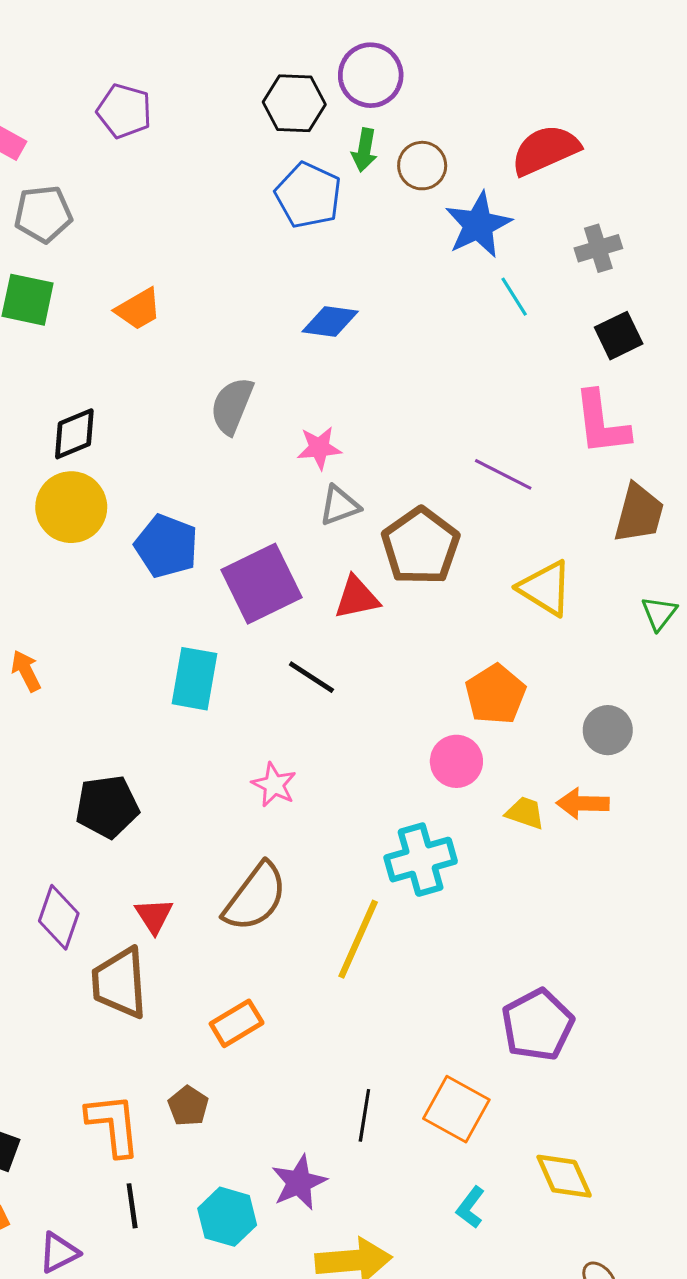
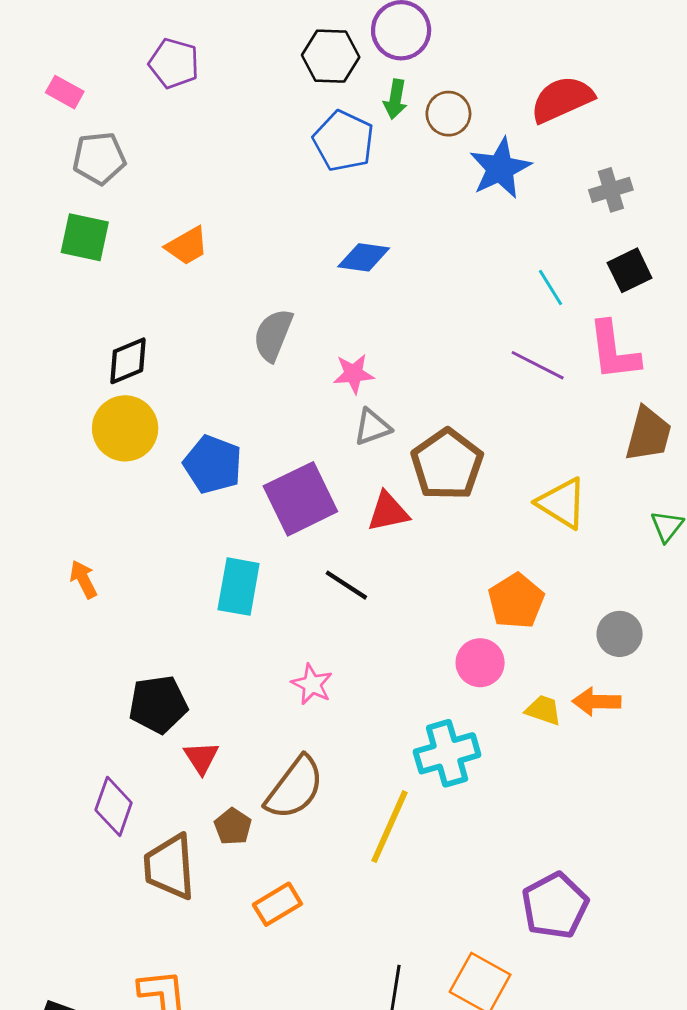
cyan line: (514, 297) -> (551, 288), moved
purple line: (503, 474) -> (538, 365), moved
red triangle: (154, 916) -> (201, 758), moved
brown pentagon: (188, 1106) -> (233, 827), moved

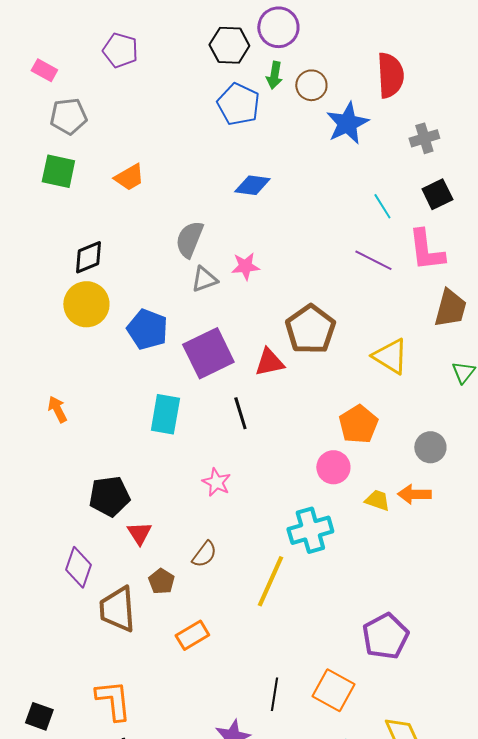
red semicircle: (562, 99) -> (390, 75), turned 111
gray triangle: (372, 427) -> (204, 279), moved
black line: (346, 585) -> (240, 413), turned 40
brown semicircle: (295, 788) -> (204, 554), size x0.6

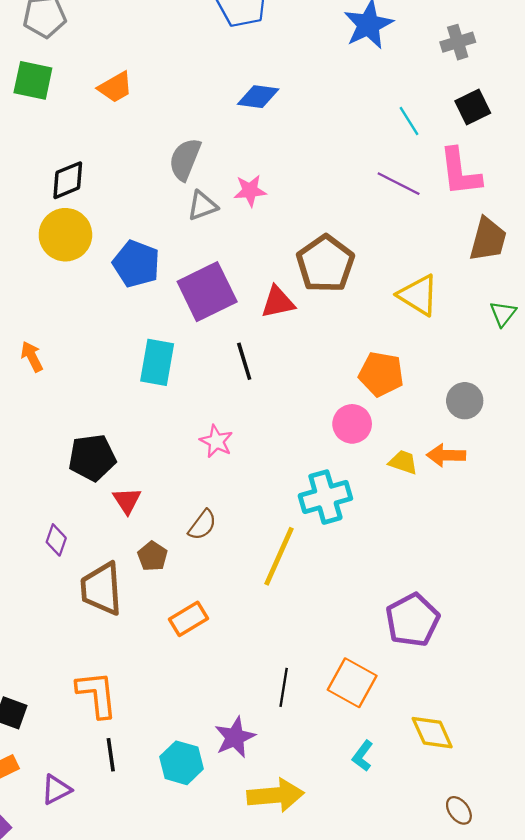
orange pentagon: (358, 424) -> (381, 374), turned -30
purple diamond: (78, 567) -> (56, 540), size x0.7

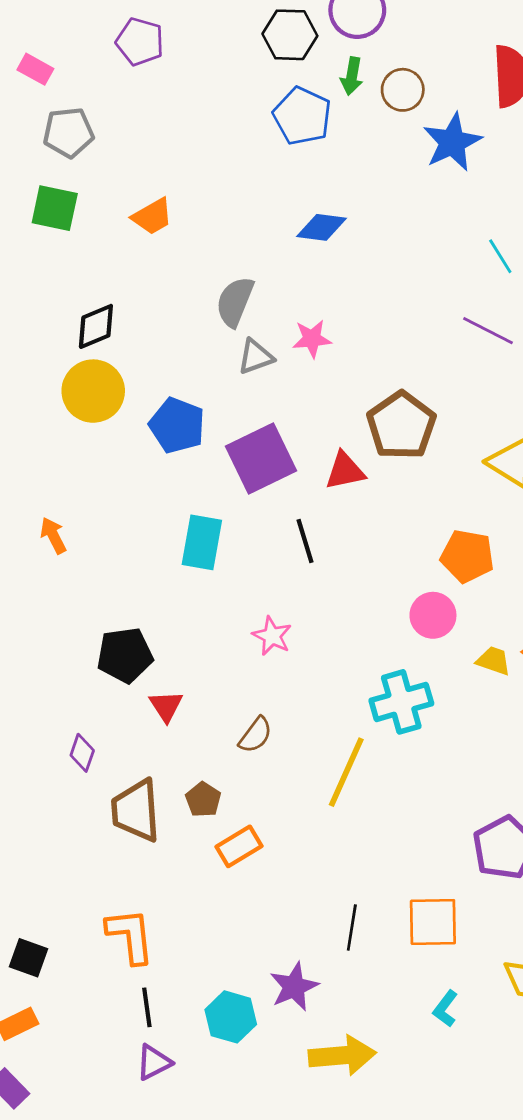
brown pentagon: (152, 556) -> (203, 800), moved
orange square: (352, 683) -> (433, 922), turned -30
purple triangle: (56, 790) -> (154, 1062), moved

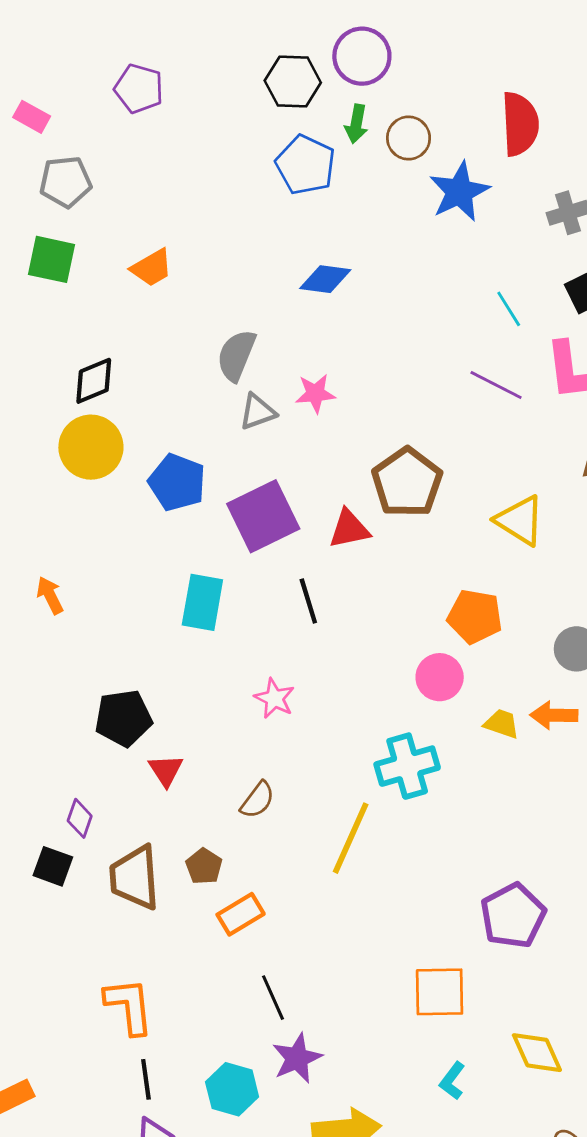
black line: (352, 928) -> (273, 998), moved, turned -33
black square: (29, 958) -> (53, 866), moved

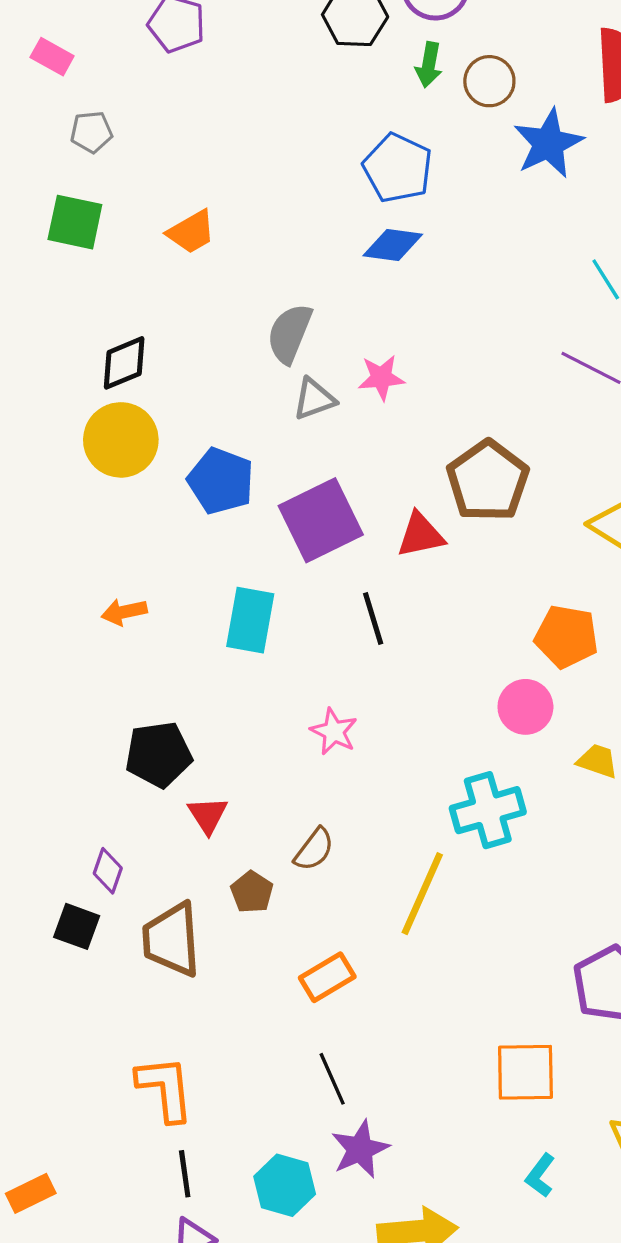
blue pentagon: (305, 165) -> (398, 168), moved
gray pentagon: (66, 182) -> (91, 132), size x0.7
orange arrow: (50, 595) -> (124, 612), moved, turned -75
brown pentagon: (204, 866) -> (252, 892), moved
orange rectangle: (241, 914) -> (327, 977), moved

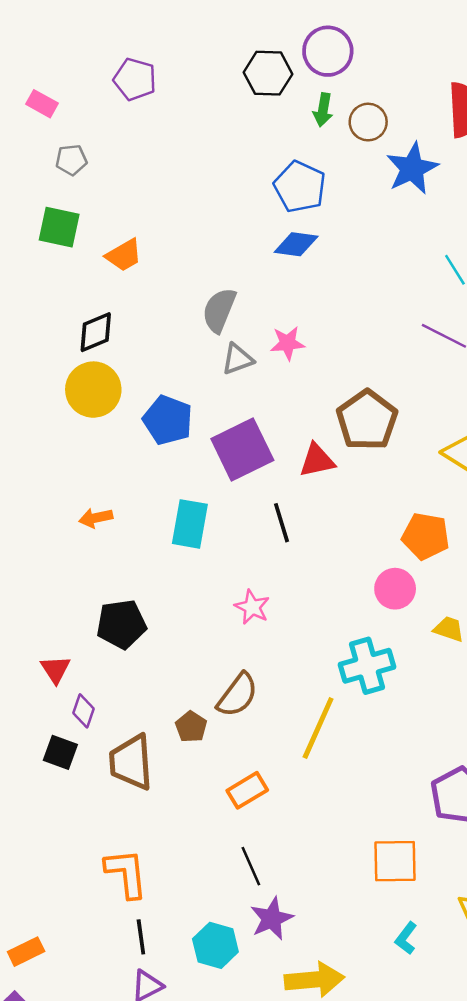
orange trapezoid: (191, 232) -> (124, 255), moved
red triangle: (208, 815) -> (55, 669), moved
brown semicircle: (314, 849) -> (237, 695), size x1.4

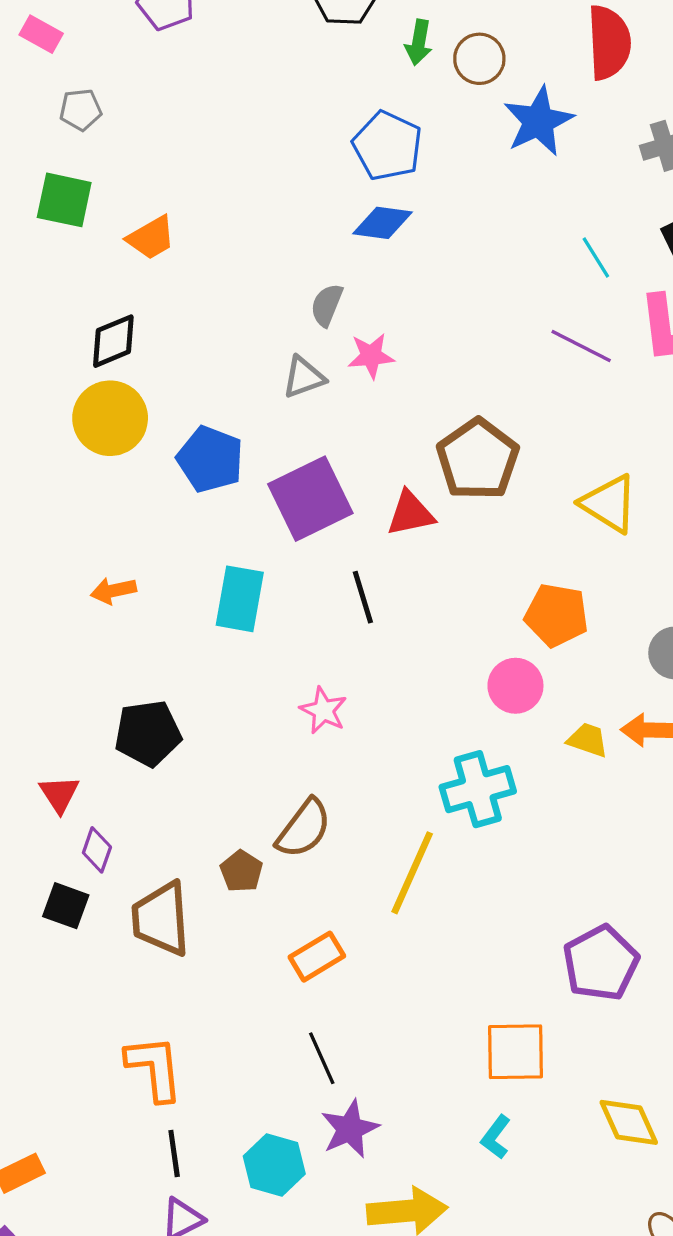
gray semicircle: (219, 310) -> (327, 305), moved, size x0.7
cyan L-shape: (406, 938) -> (496, 1137), moved

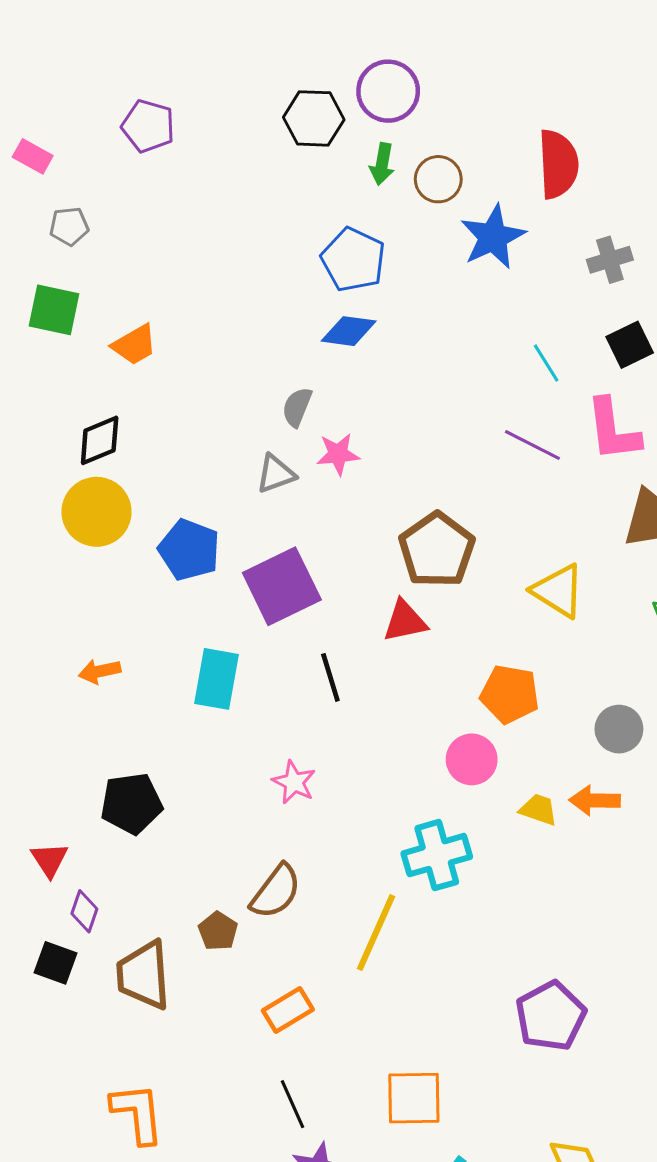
red triangle: (410, 513) -> (405, 621), moved
orange square: (515, 1052) -> (414, 1098), moved

